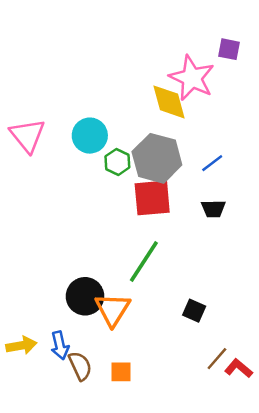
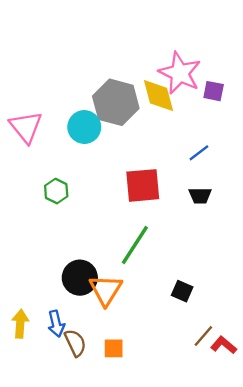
purple square: (229, 49) -> (214, 91), moved
gray hexagon: (157, 158) -> (116, 102), moved
green hexagon: (117, 162) -> (56, 191), moved
yellow arrow: (21, 345) -> (20, 324), turned -76

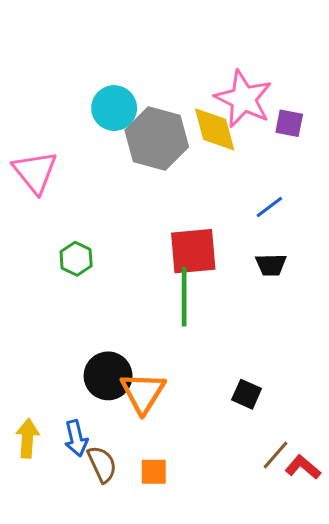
cyan circle: (84, 127) -> (114, 108), moved
green line: (135, 245) -> (184, 297), moved, turned -33

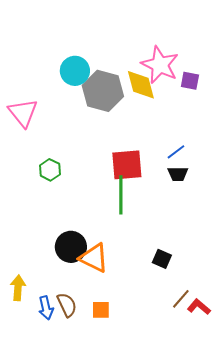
blue line: (269, 207) -> (176, 152), moved
orange triangle: (143, 393) -> (94, 258), turned -36
blue arrow: (76, 438) -> (46, 308), moved

